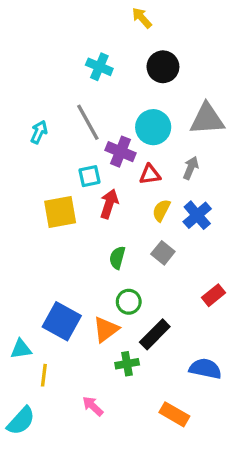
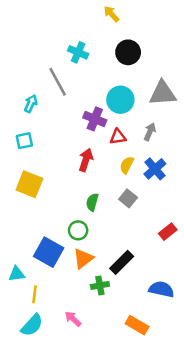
gray line: (88, 122) -> (58, 82), moved
cyan square: (90, 176) -> (24, 141), moved
yellow square: (60, 212) -> (29, 184), moved, turned 32
green circle: (129, 302) -> (78, 230), moved
cyan semicircle: (21, 421) -> (32, 325), moved

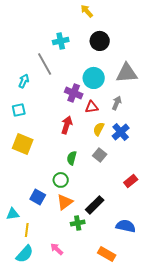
cyan cross: (78, 52) -> (61, 41), turned -35
blue square: (49, 252) -> (38, 197), size x0.7

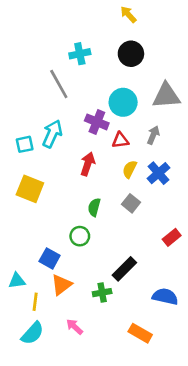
yellow arrow: (87, 11) -> (128, 14), moved
cyan arrow: (24, 81) -> (52, 134), moved, size x1.5
orange triangle: (65, 202) -> (61, 285), moved

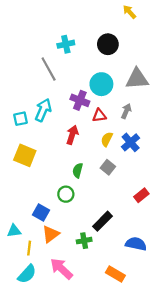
yellow arrow: (128, 14) -> (129, 12), moved
pink arrow: (75, 327) -> (61, 269), size x1.6

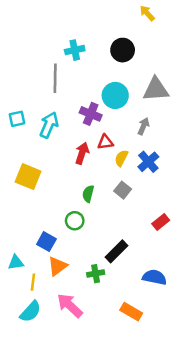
gray line: (49, 69) -> (55, 78), turned 30
red triangle: (99, 115) -> (105, 142), moved
cyan square: (20, 119) -> (17, 119), moved

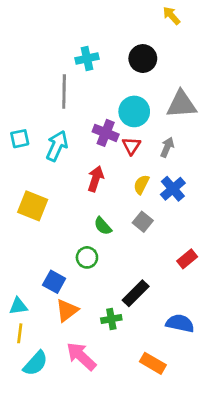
red triangle: (105, 142) -> (131, 146), moved, turned -49
green semicircle: (88, 194) -> (103, 226), turned -56
yellow line: (33, 282) -> (20, 333), moved

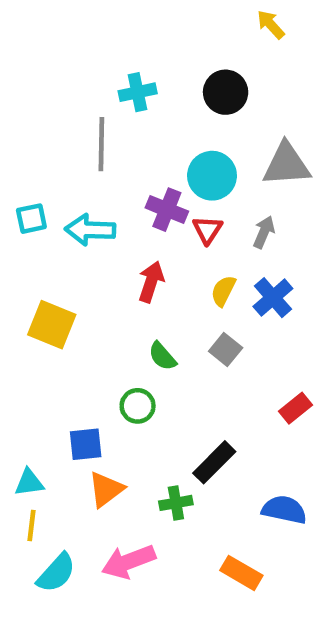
cyan arrow: (57, 146) -> (90, 230), turned -112
blue square: (54, 282) -> (86, 444), turned -35
pink arrow: (81, 356) -> (129, 562), turned -64

